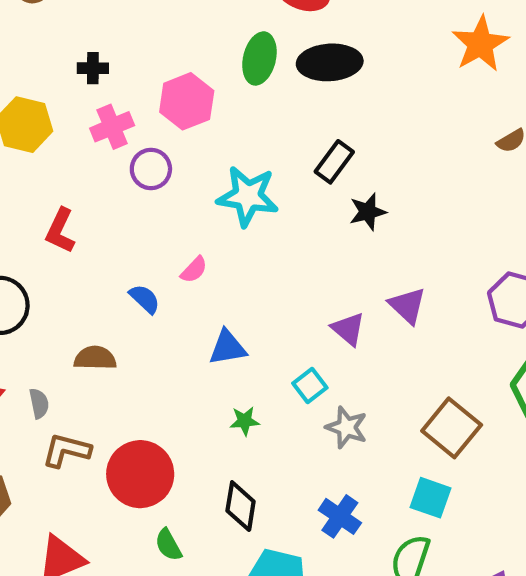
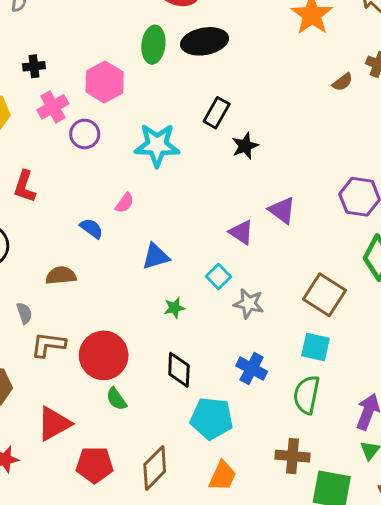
green semicircle: (168, 545) -> (116, 399), moved

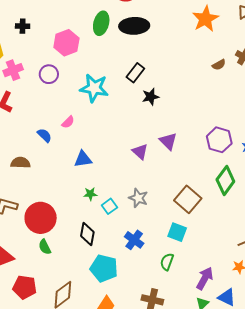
pink cross: (53, 107) -> (13, 70), moved
cyan square: (218, 277) -> (109, 206), moved
green semicircle: (307, 395) -> (167, 262), size x0.7

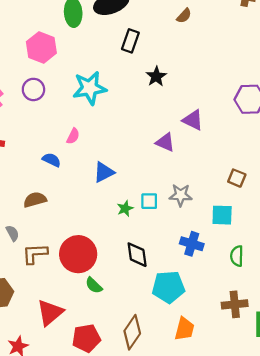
brown semicircle: (219, 65) -> (184, 16), moved
black rectangle: (135, 73) -> (130, 41), moved
brown square: (188, 199) -> (237, 178), size x0.6
cyan square: (109, 206) -> (149, 201), moved, turned -35
cyan square: (177, 232) -> (222, 215), moved

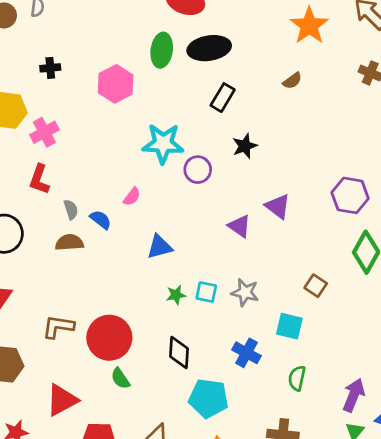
purple circle: (33, 89) -> (198, 170), moved
brown semicircle: (35, 200) -> (69, 243), moved
gray semicircle: (12, 233) -> (71, 210), moved

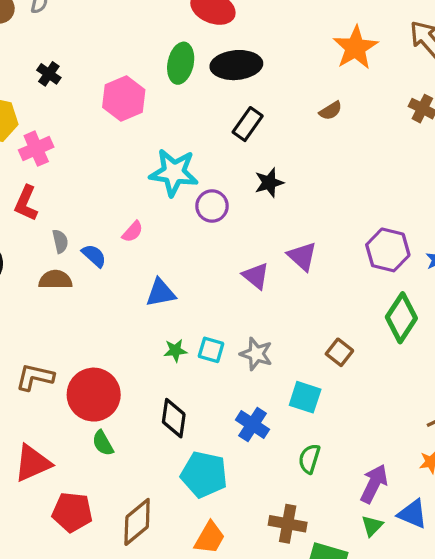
black cross: (50, 68) -> (49, 74), turned 36

